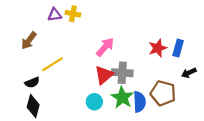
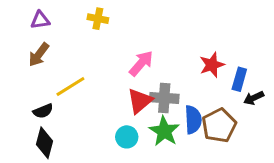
purple triangle: (55, 15) -> (40, 20), moved
blue rectangle: (178, 48) -> (239, 79), moved
brown pentagon: (163, 93) -> (219, 125), turned 30
blue semicircle: (139, 102) -> (193, 120), moved

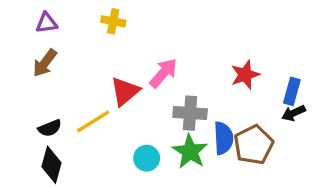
blue rectangle: (239, 79) -> (292, 91), moved
yellow line: (70, 86) -> (93, 121), moved
red triangle: (140, 101) -> (125, 91), moved

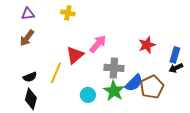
yellow line: (93, 121) -> (56, 73), turned -35
blue semicircle: (223, 138) -> (134, 83), turned 48

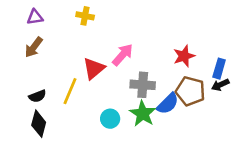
brown pentagon: (152, 87) -> (190, 91), moved, turned -30

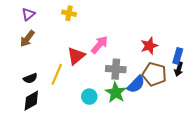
purple triangle: (35, 17) -> (28, 14), turned -32
black arrow: (220, 85) -> (179, 69), turned -48
black diamond: (39, 124) -> (31, 101), turned 45

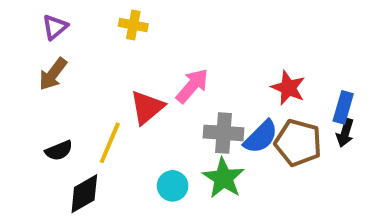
red star: (149, 46) -> (288, 88), turned -30
blue semicircle: (136, 84) -> (261, 137), moved
black diamond: (31, 101) -> (84, 194), moved

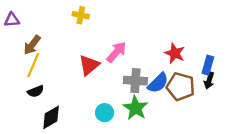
purple triangle: (55, 27) -> (12, 20), moved, turned 35
yellow line: (110, 143) -> (33, 65), moved

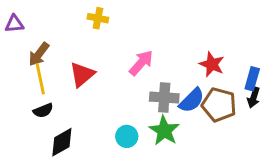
yellow line: (33, 65) -> (40, 79), turned -35
red triangle: (89, 65) -> (82, 74), moved

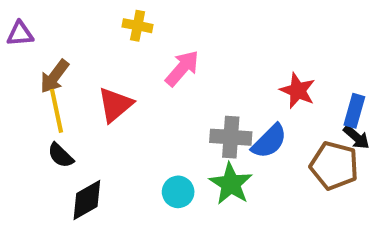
pink arrow: (141, 63) -> (182, 68), moved
black arrow: (254, 97) -> (356, 137), turned -66
brown pentagon: (219, 105) -> (334, 166), moved
black semicircle: (43, 110) -> (61, 155), turned 66

